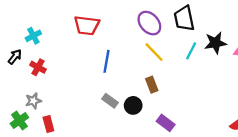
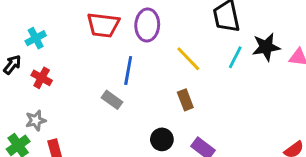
purple ellipse: (149, 23) -> (147, 25), moved, turned 45
gray rectangle: (110, 101) -> (112, 100), moved
black circle: (133, 105) -> (162, 139), moved

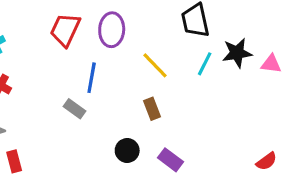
red trapezoid: (103, 25) -> (65, 30), turned 108

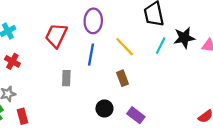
red trapezoid: (65, 30) -> (56, 36), moved
blue line: (92, 78) -> (91, 55), moved
gray rectangle: (75, 109) -> (66, 78), turned 56

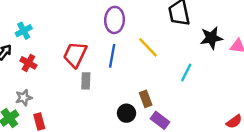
red trapezoid: (56, 36) -> (75, 55), moved
cyan line: (161, 46) -> (186, 73), moved
brown rectangle: (122, 78) -> (146, 99), moved

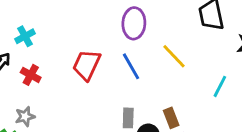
blue line: (112, 56) -> (131, 66), turned -40
gray rectangle: (86, 81) -> (128, 118), moved

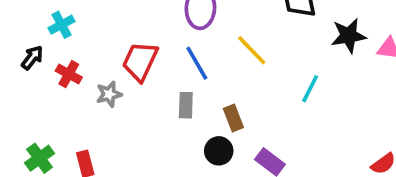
gray star: (25, 116) -> (109, 94), moved
gray rectangle: (128, 118) -> (186, 105), moved
brown rectangle: (171, 118) -> (233, 118), moved

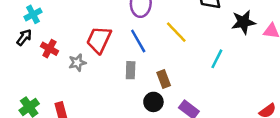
cyan cross: (61, 25) -> (33, 14), moved

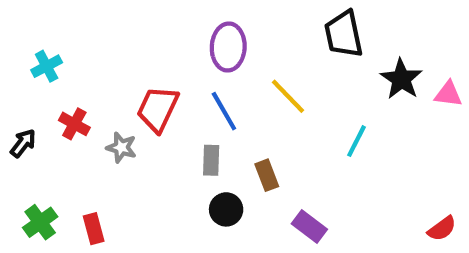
black star: (243, 22) -> (401, 79), turned -30
black arrow: (24, 37) -> (23, 143), moved
gray star: (77, 63) -> (121, 147), turned 30
black circle: (153, 102) -> (226, 209), moved

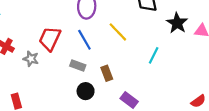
gray rectangle: (211, 160) -> (78, 65), turned -72

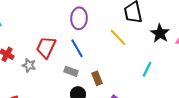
yellow line: (118, 32) -> (118, 37), moved
cyan line: (154, 55) -> (147, 69), moved

